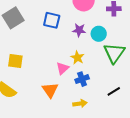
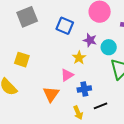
yellow star: (77, 57) -> (79, 58), moved
black line: (114, 91) -> (100, 106), moved
yellow arrow: (80, 104) -> (78, 113), turned 64

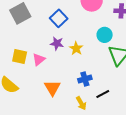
blue square: (65, 26) -> (59, 18), turned 30
purple star: (90, 40) -> (57, 43), moved
pink triangle: (67, 75) -> (39, 59), moved

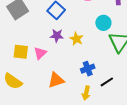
orange triangle: (52, 88) -> (56, 80), turned 48
yellow arrow: (81, 103) -> (86, 93), turned 48

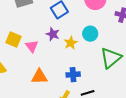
cyan circle: (103, 23) -> (90, 34), moved
pink triangle: (40, 53) -> (32, 46), turned -40

